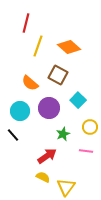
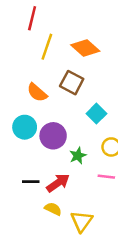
purple circle: (49, 108) -> (53, 136), moved
black line: (13, 135) -> (31, 182), moved, turned -48

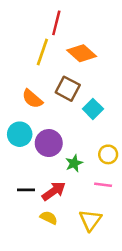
red line: (32, 18) -> (56, 23), moved
cyan square: (96, 114) -> (93, 109), moved
yellow triangle: (82, 221) -> (90, 220), moved

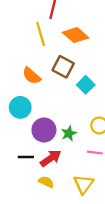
yellow line: (42, 52) -> (41, 34), turned -35
purple circle: (49, 143) -> (44, 130), moved

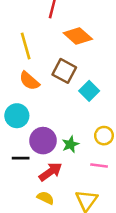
yellow line: (41, 34) -> (26, 46), moved
black line: (26, 157) -> (21, 158), moved

